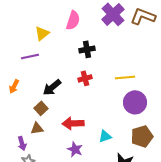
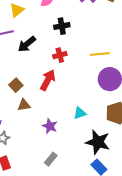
black arrow: (52, 87) -> (27, 44), moved
red arrow: (73, 123) -> (48, 80), moved, turned 120
brown triangle: (37, 128) -> (24, 105), moved

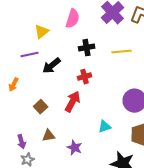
yellow line: (100, 54) -> (122, 52), moved
brown triangle: (24, 105) -> (49, 136), moved
cyan triangle: (80, 113) -> (105, 127), moved

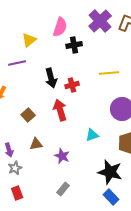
black cross: (87, 48) -> (74, 45), moved
yellow line: (122, 52) -> (109, 73), moved
black arrow: (52, 66) -> (51, 78), moved, turned -66
red arrow: (73, 102) -> (60, 110), turned -45

